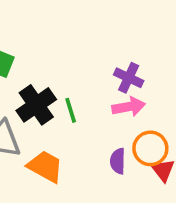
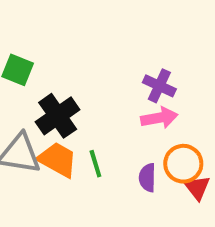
green line: (71, 110) -> (95, 164), moved
orange trapezoid: (45, 167) -> (58, 160), moved

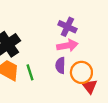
purple semicircle: (147, 178) -> (60, 65), moved

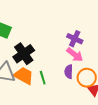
pink arrow: (67, 46) -> (75, 55), turned 48

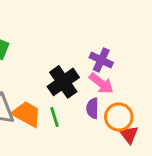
black cross: (24, 54) -> (63, 82), moved

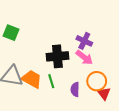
black cross: (63, 82) -> (57, 56), turned 30
purple semicircle: (92, 108) -> (75, 89), moved

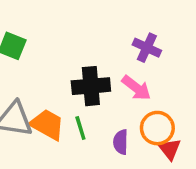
purple cross: (84, 41) -> (147, 48), moved

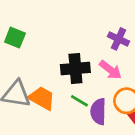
green line: (80, 128) -> (79, 101), moved, turned -42
purple semicircle: (121, 142) -> (98, 112), size x1.4

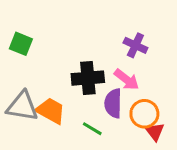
green line: (79, 101) -> (92, 129), moved
purple semicircle: (98, 112) -> (113, 103), moved

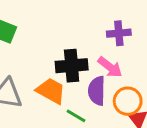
purple cross: (135, 45) -> (119, 33), turned -30
orange trapezoid: (51, 111) -> (51, 91), moved

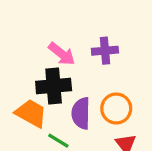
pink arrow: (110, 67) -> (62, 54), moved
orange circle: (128, 101) -> (116, 109), moved

